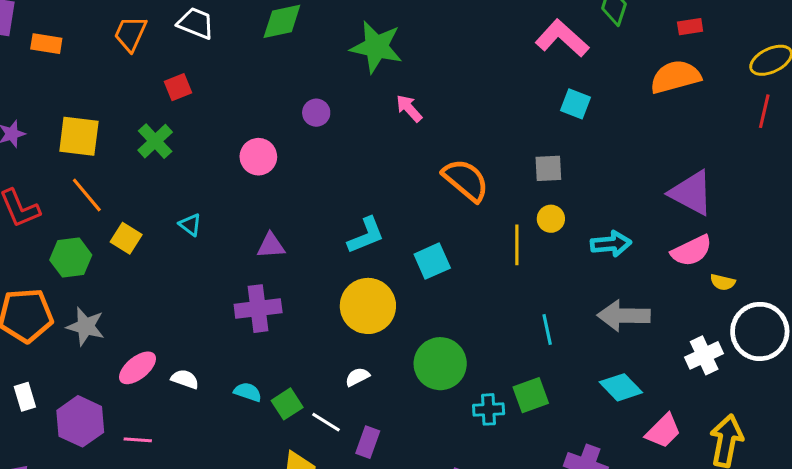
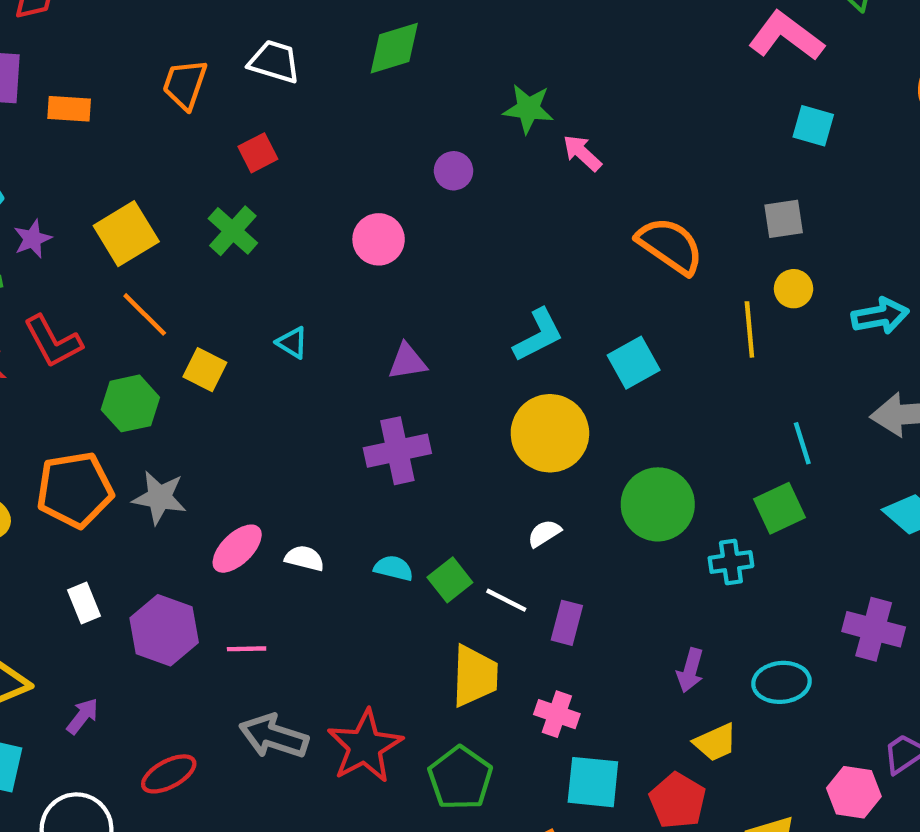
green star: (376, 47) -> (528, 109), moved, size x0.7
yellow square: (79, 136) -> (126, 234), turned -33
green square: (531, 395) -> (780, 508), moved

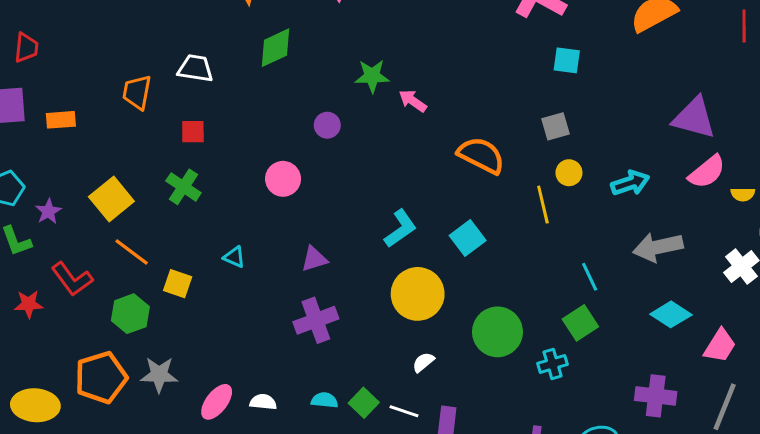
red square: (258, 153) -> (193, 132), turned 35

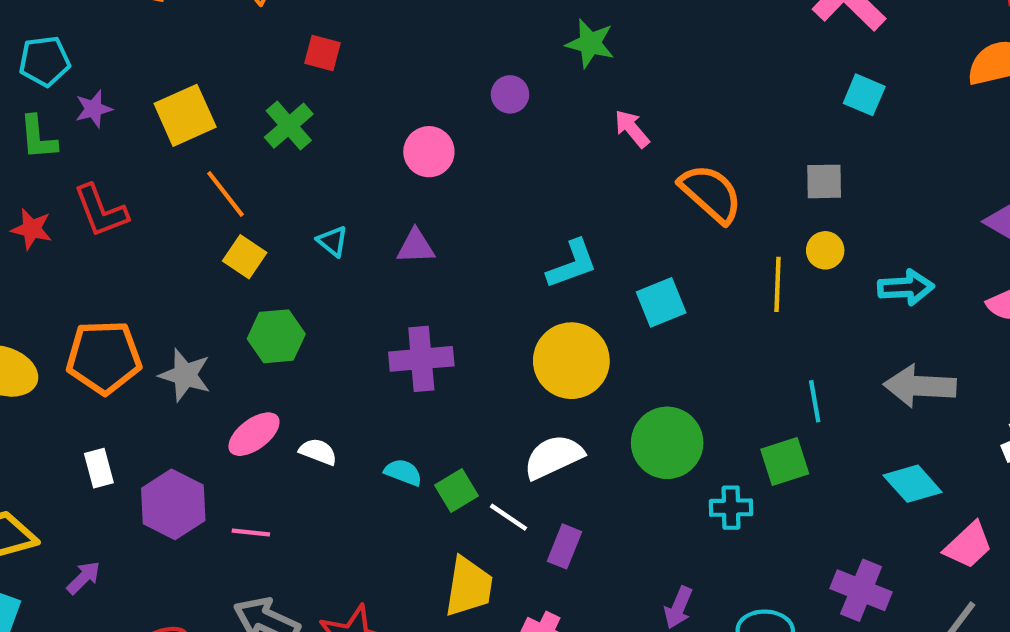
pink arrow: (413, 101) -> (632, 129), moved
orange line: (132, 252) -> (225, 194), moved
purple triangle: (314, 259) -> (416, 246), moved
green hexagon: (130, 314) -> (276, 336), moved
white semicircle: (423, 362) -> (554, 457), size x1.8

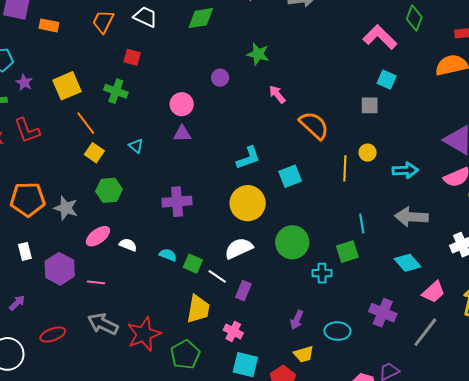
purple star: (94, 109) -> (24, 82), turned -30
green cross: (289, 126) -> (116, 91), turned -30
gray square: (824, 181) -> (370, 105), moved
purple triangle: (416, 246) -> (182, 134), moved
green square: (456, 490) -> (193, 264), turned -36

